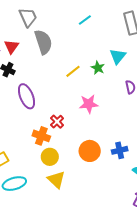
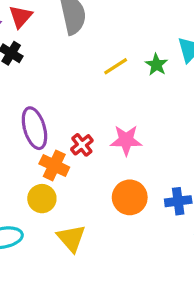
purple ellipse: (26, 96) -> (34, 128), moved
pink star: (89, 104) -> (126, 140), moved
yellow circle: (50, 157) -> (42, 199), moved

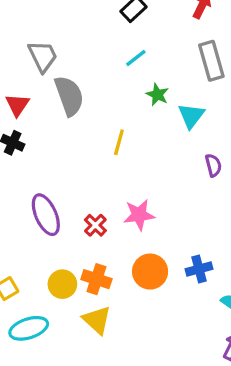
green star: (156, 65) -> (157, 95), moved
yellow line: (116, 66) -> (119, 142), turned -35
orange cross: (54, 165) -> (96, 279), moved

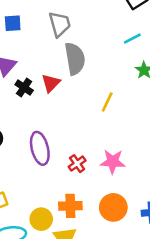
red triangle: (17, 105) -> (51, 83), moved
orange cross: (96, 279) -> (70, 206), turned -30
yellow circle: (62, 284) -> (41, 219), moved

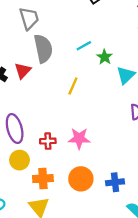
cyan line: (132, 39) -> (84, 46), moved
red cross: (77, 164) -> (48, 141), turned 35
yellow circle: (41, 219) -> (19, 160), moved

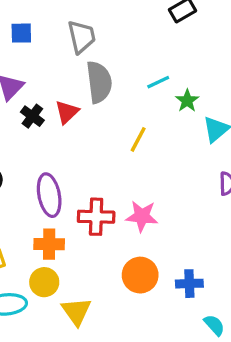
red cross: (48, 141) -> (96, 217), size x1.5
yellow circle: (19, 160) -> (44, 282), moved
orange cross: (43, 179) -> (49, 244), moved

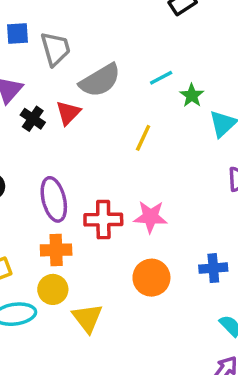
gray trapezoid: (82, 37) -> (55, 49), moved
gray semicircle: (99, 82) -> (100, 80), turned 69
blue cross: (189, 284) -> (213, 268), moved

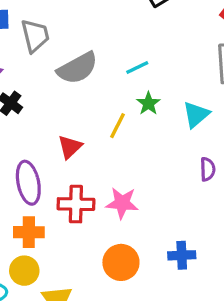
green star: (192, 95) -> (148, 103), moved
red triangle: (68, 113) -> (70, 147), moved

